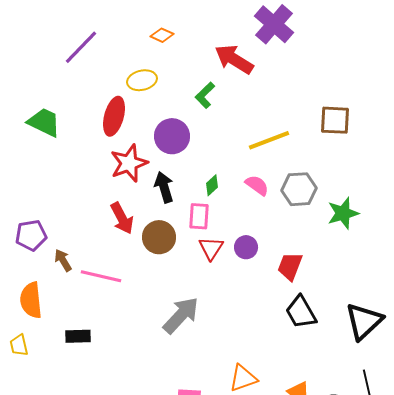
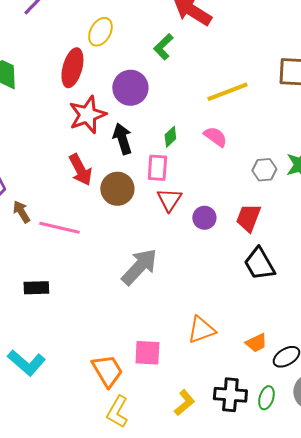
yellow ellipse: (142, 80) -> (100, 32), turned -48
gray hexagon: (299, 189) -> (264, 170), moved, size x0.7
purple circle: (246, 247) -> (204, 218), moved

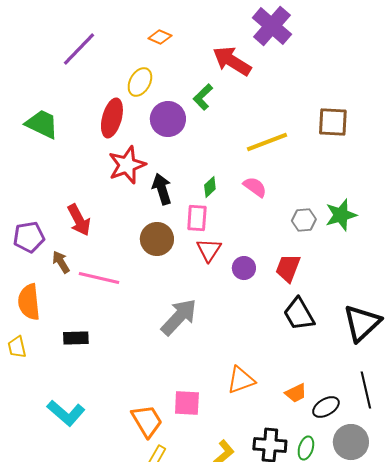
purple circle: (130, 88) -> (168, 119), moved
red arrow: (80, 170) -> (79, 220), moved

